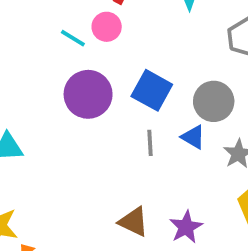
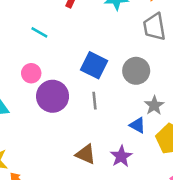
pink circle: (107, 27) -> (31, 73), moved
purple circle: (88, 94) -> (53, 96), moved
blue triangle: (193, 137) -> (137, 125), moved

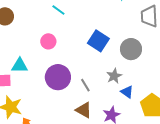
purple circle: (53, 96) -> (58, 77), moved
gray line: (95, 101) -> (85, 85), moved, turned -32
gray star: (154, 105) -> (114, 76), moved

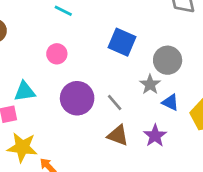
gray circle: (131, 49) -> (168, 60), moved

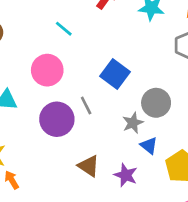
pink circle: (57, 54) -> (47, 70), size x1.5
gray line: (115, 103) -> (86, 105), moved
purple star: (155, 136) -> (126, 175), turned -30

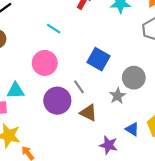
blue triangle: (149, 145) -> (132, 129), moved
brown triangle: (89, 166) -> (88, 113), moved
purple star: (126, 175) -> (108, 145), moved

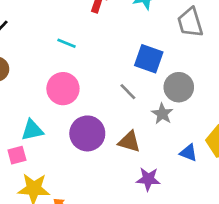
blue square: (98, 59) -> (149, 59), moved
gray line: (79, 87) -> (128, 92), moved
purple star: (108, 145) -> (148, 179), moved

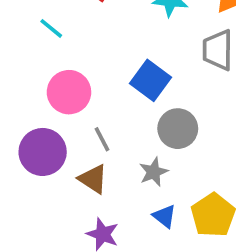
pink circle: (63, 89) -> (69, 92), moved
gray line: (128, 92) -> (102, 139), moved
gray star: (162, 114) -> (154, 172), moved

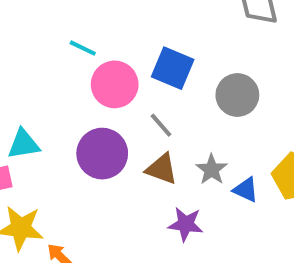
cyan line: (51, 28) -> (83, 48), moved
blue square: (151, 80) -> (173, 68), moved
gray star: (154, 172) -> (212, 170), moved

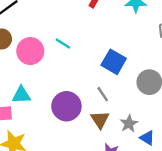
pink circle: (115, 84) -> (30, 51), moved
brown triangle: (162, 169) -> (100, 120), turned 30

